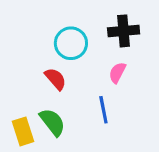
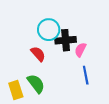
black cross: (124, 31) -> (66, 40), moved
blue line: (103, 110) -> (86, 75), moved

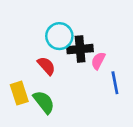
blue line: (86, 75) -> (115, 83), moved
yellow rectangle: (16, 90) -> (19, 93), moved

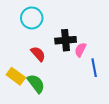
cyan circle: (59, 36) -> (32, 18), moved
yellow rectangle: (19, 93) -> (16, 76), turned -36

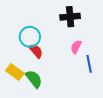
cyan circle: (32, 18) -> (30, 37), moved
black cross: (66, 40) -> (70, 17), moved

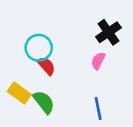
black cross: (70, 17) -> (108, 32), moved, turned -30
blue line: (89, 64) -> (98, 109), moved

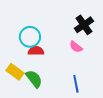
pink semicircle: (98, 61) -> (76, 47), turned -80
red semicircle: (46, 66) -> (36, 51), turned -49

